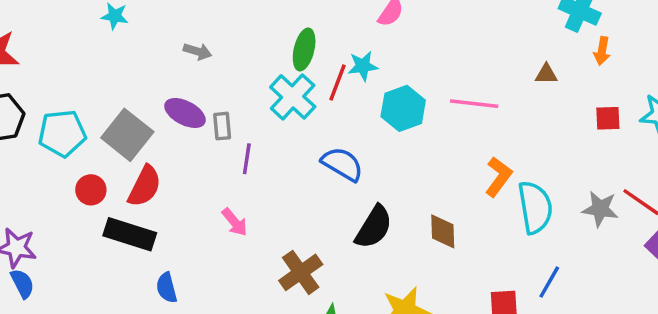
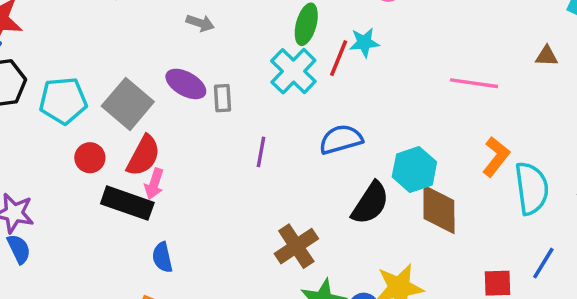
cyan hexagon: (403, 108) -> (414, 169), moved
purple line: (247, 159) -> (261, 152), moved
blue semicircle: (342, 164) -> (341, 139), turned -48
pink arrow: (235, 222) -> (154, 184), moved, turned 56
brown diamond: (443, 231) -> (439, 209), size x1.4

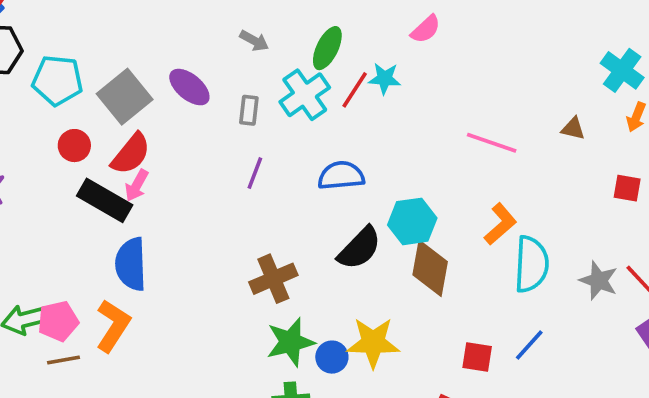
gray arrow: (200, 23) -> (254, 41), moved
gray rectangle: (222, 98) -> (249, 110), moved
blue semicircle: (162, 257) -> (131, 264), size x1.6

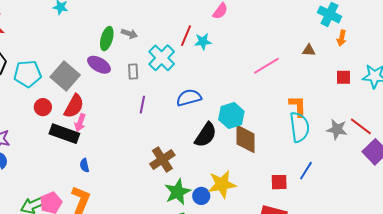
green ellipse: (327, 48) -> (107, 39), moved
red line: (355, 90) -> (186, 36), moved
pink line: (492, 143) -> (266, 66), turned -40
orange L-shape: (500, 224) -> (298, 106), moved, turned -40
blue semicircle: (131, 264) -> (84, 165), size x0.5

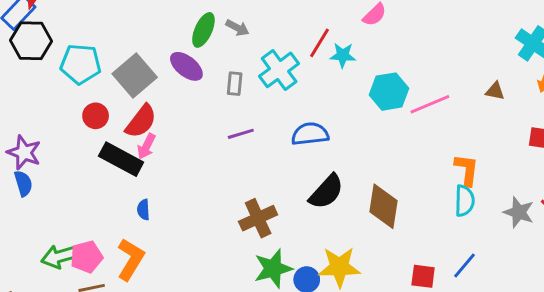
purple line: (142, 105) -> (241, 134), turned 54
cyan hexagon: (231, 116) -> (389, 92), moved
cyan semicircle: (299, 127) -> (465, 201), size x0.7

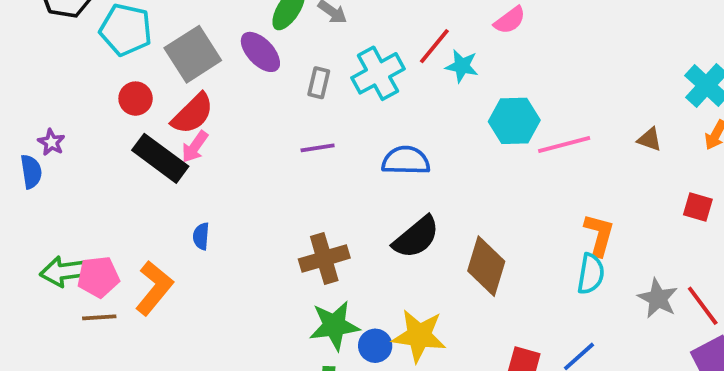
purple star: (24, 152) -> (51, 142), moved, size x0.6
blue semicircle: (143, 210) -> (201, 236), moved

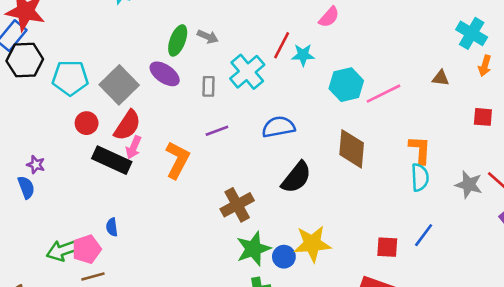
blue semicircle: (201, 236) -> (112, 227), moved
brown diamond: (486, 266) -> (352, 149), moved
orange L-shape: (154, 288) -> (177, 160), moved

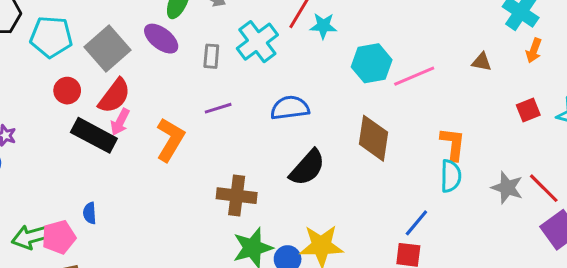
red square: (483, 117) -> (528, 110), turned -30
brown cross: (237, 205) -> (237, 196), turned 32
blue line: (424, 235) -> (416, 223), moved

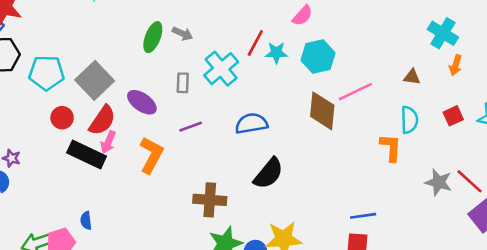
purple ellipse: (161, 39) -> (142, 102), moved
cyan hexagon: (372, 63) -> (318, 57), moved
brown diamond: (373, 138) -> (322, 111), moved
cyan semicircle: (451, 176) -> (409, 120), moved
blue line: (416, 223) -> (363, 216), turned 45

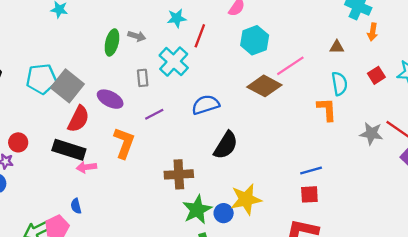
cyan star: (276, 53) -> (177, 18), moved
cyan pentagon: (46, 73) -> (41, 79), moved
brown diamond: (322, 111) -> (264, 86), turned -60
red circle: (62, 118) -> (18, 142), moved
pink arrow: (108, 142) -> (86, 167), moved, turned 66

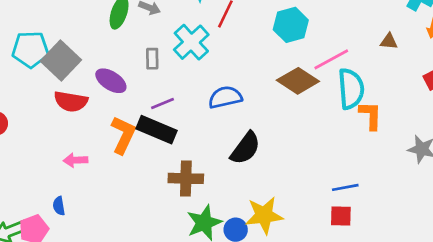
cyan semicircle: (339, 84) -> (351, 89), moved, size x1.4
red semicircle: (78, 119) -> (71, 101), turned 68
black rectangle: (69, 150) -> (156, 130), moved

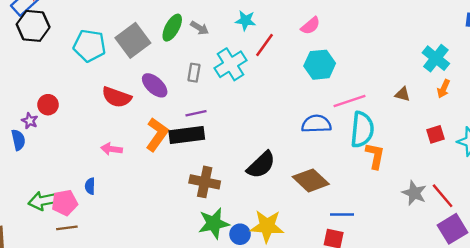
gray square: (61, 60) -> (133, 40), moved
brown diamond: (298, 81) -> (311, 180), moved
blue semicircle: (225, 97) -> (316, 124), moved
black rectangle: (156, 130) -> (187, 135), turned -40

